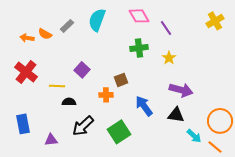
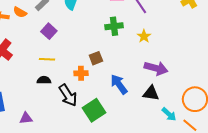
purple square: (82, 70) -> (49, 31), moved
yellow line: (57, 86) -> (47, 59), moved
black arrow: (83, 126) -> (68, 95), moved, turned -80

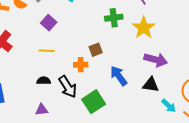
yellow star: (144, 36) -> (144, 28), size x1.6
black semicircle: (44, 80) -> (44, 81), moved
purple triangle: (26, 118) -> (42, 110), moved

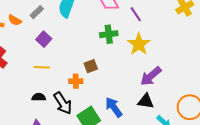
purple arrow: (156, 60) -> (151, 76), turned 125
blue arrow: (119, 76) -> (114, 107), moved

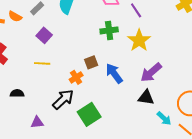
orange cross: (76, 81) -> (76, 77), turned -32
black semicircle: (39, 97) -> (17, 93), moved
black arrow: (63, 103) -> (63, 99), turned -100
blue arrow: (114, 107) -> (114, 73), moved

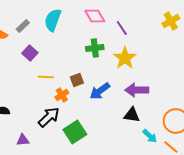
yellow line: (42, 63) -> (46, 77), moved
purple arrow: (151, 72) -> (137, 90), turned 40
blue arrow: (114, 73) -> (100, 91), turned -90

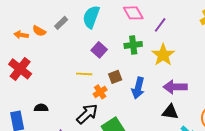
purple line: (122, 28) -> (160, 25), turned 70
purple square: (30, 53) -> (99, 50), moved
blue arrow: (100, 91) -> (138, 88), turned -40

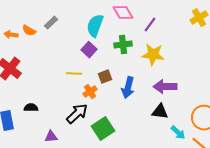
cyan semicircle: (91, 17) -> (95, 26), moved
yellow star: (163, 55) -> (153, 55), turned -30

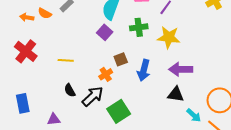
yellow line: (74, 74) -> (66, 60), moved
black semicircle: (31, 108) -> (70, 90), moved, turned -120
purple triangle: (51, 137) -> (54, 119), moved

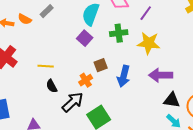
black semicircle: (70, 90) -> (52, 86), moved
black triangle: (176, 94) -> (172, 100), moved

